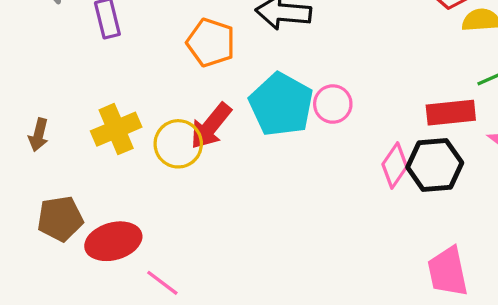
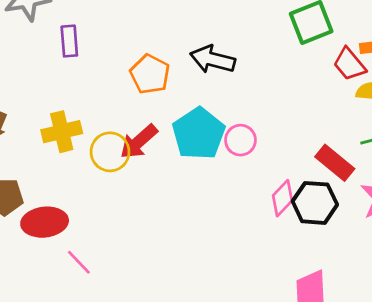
red rectangle: (451, 113) -> (335, 163), turned 36

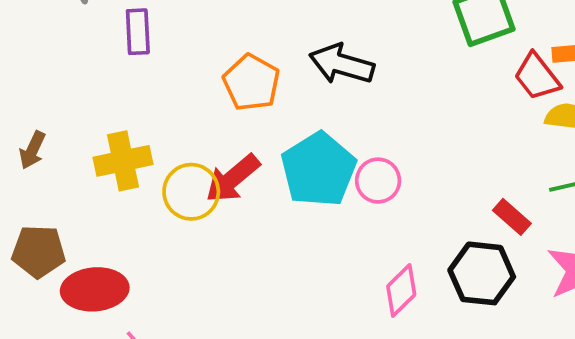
red rectangle: (335, 163) -> (512, 217), size x0.7
pink diamond: (282, 198) -> (401, 290), moved

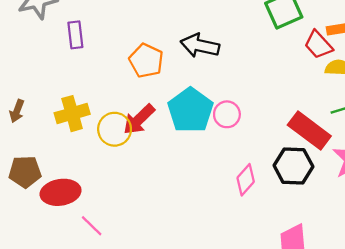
red rectangle: (512, 217) -> (309, 130), size x1.8

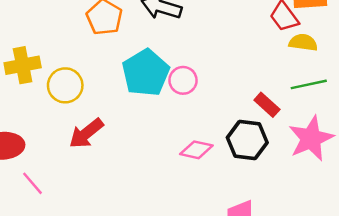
red arrow: (139, 119) -> (86, 133), moved
red rectangle: (309, 130) -> (267, 105), size x0.6
pink diamond: (246, 180) -> (196, 150), turned 56

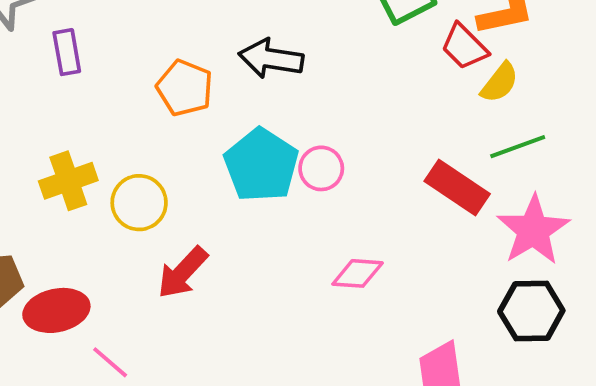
yellow semicircle: (303, 42) -> (500, 83), turned 128
red rectangle: (267, 105) -> (457, 188), size x1.5
black hexagon: (247, 140) -> (531, 311), moved

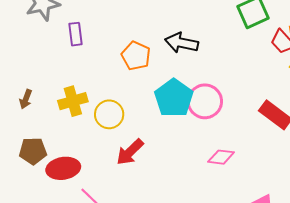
pink circle: (321, 168) -> (205, 101), size x1.5

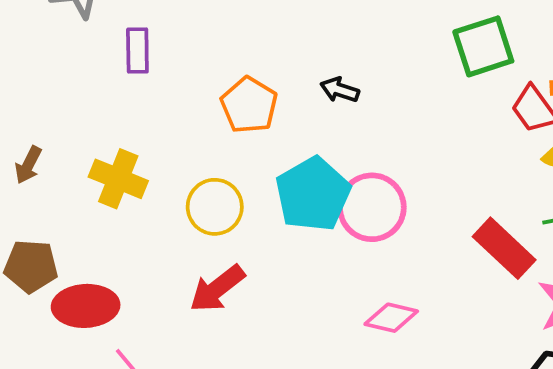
black arrow: (182, 43) -> (340, 90), size x0.6
yellow cross: (73, 101) -> (118, 179), turned 32
yellow circle: (109, 114) -> (215, 207), moved

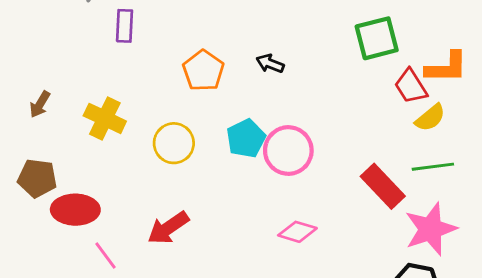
cyan pentagon: (313, 194) -> (246, 138), size x0.7
red arrow: (217, 289) -> (168, 228), moved

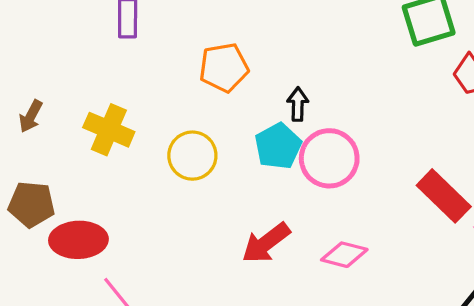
black arrow: (270, 64) -> (298, 104), moved, turned 72
orange pentagon: (203, 71) -> (224, 68), turned 30
red arrow: (168, 228) -> (266, 243), moved

